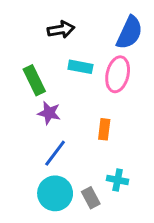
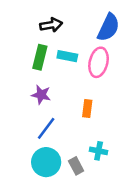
green rectangle: (34, 80) -> (40, 57), moved, turned 40

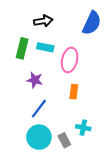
cyan rectangle: (67, 56) -> (45, 47), moved
green rectangle: (40, 57) -> (22, 48), moved
pink ellipse: (99, 62) -> (70, 60), moved

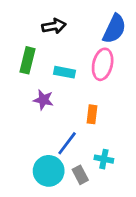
cyan rectangle: (45, 47) -> (64, 72), moved
pink ellipse: (70, 60) -> (103, 64), moved
blue line: (39, 109) -> (67, 143), moved

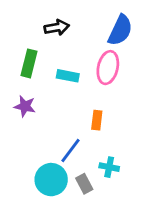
purple star: (43, 100) -> (25, 106), moved

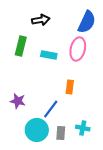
purple star: (25, 106) -> (18, 101), moved
cyan cross: (109, 167) -> (83, 128), moved
gray rectangle: (84, 184) -> (61, 133), turned 32

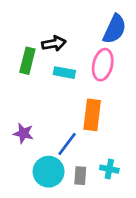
black arrow: (41, 20) -> (54, 44), moved
orange rectangle: (70, 87) -> (92, 115), size x1.6

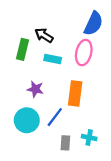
black arrow: (54, 44) -> (44, 35), turned -138
purple star: (23, 133) -> (35, 89), moved
cyan circle: (49, 172) -> (27, 120), moved

